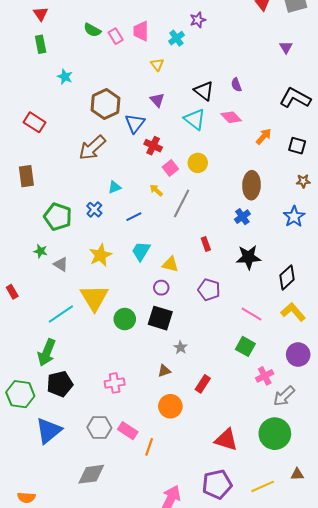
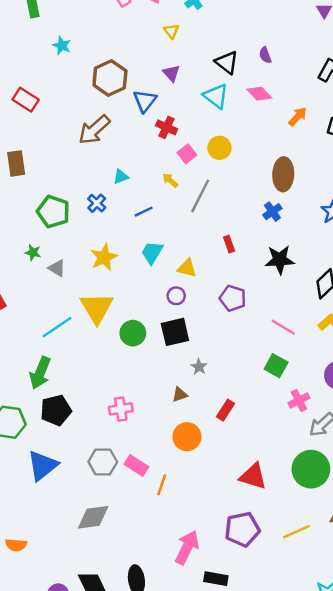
black square: (160, 318) -> (175, 332), turned -30

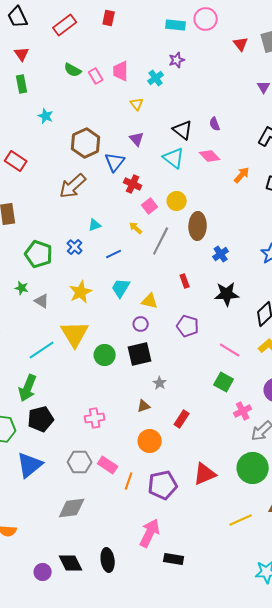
brown ellipse: (283, 174) -> (198, 226), moved
red triangle: (253, 476) -> (205, 474), turned -40
purple pentagon: (242, 529) -> (163, 485), moved

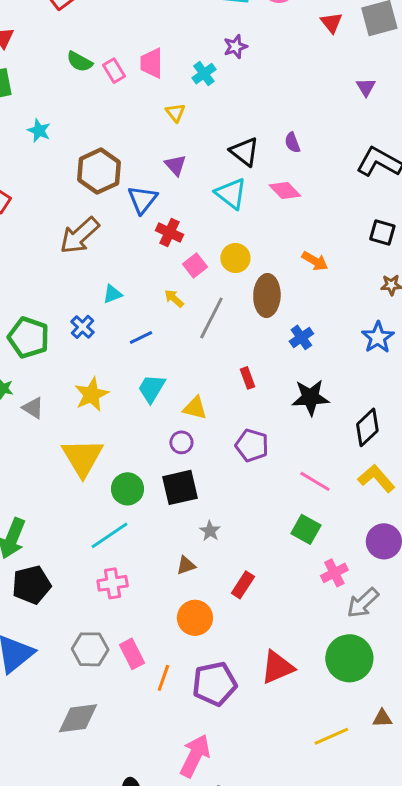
orange arrow: (242, 175) -> (315, 261), moved, turned 78
cyan line: (42, 350) -> (110, 535), moved
pink rectangle: (108, 465) -> (132, 654), turned 30

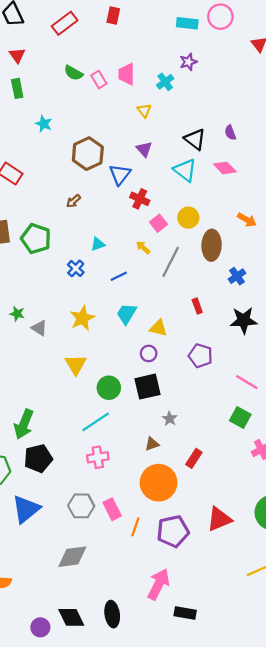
brown arrow: (80, 236) -> (73, 201), size x0.5
green pentagon: (29, 337) -> (36, 239), moved
yellow triangle: (83, 457) -> (76, 365), size x0.7
orange circle: (195, 618) -> (159, 483), size x1.4

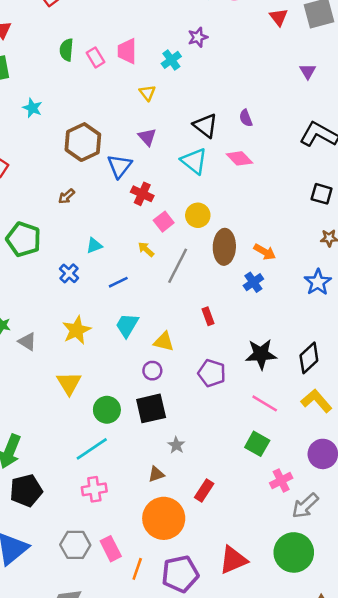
green semicircle: (73, 73) -> (66, 50), turned 66
orange arrow: (247, 220) -> (265, 252), moved
black star: (244, 320) -> (261, 354), moved

